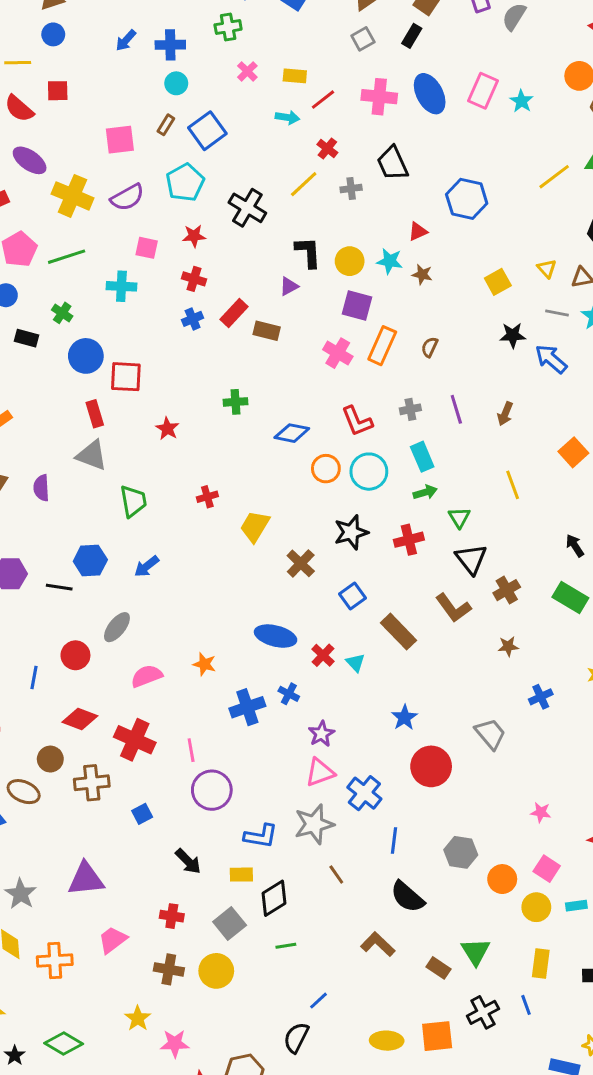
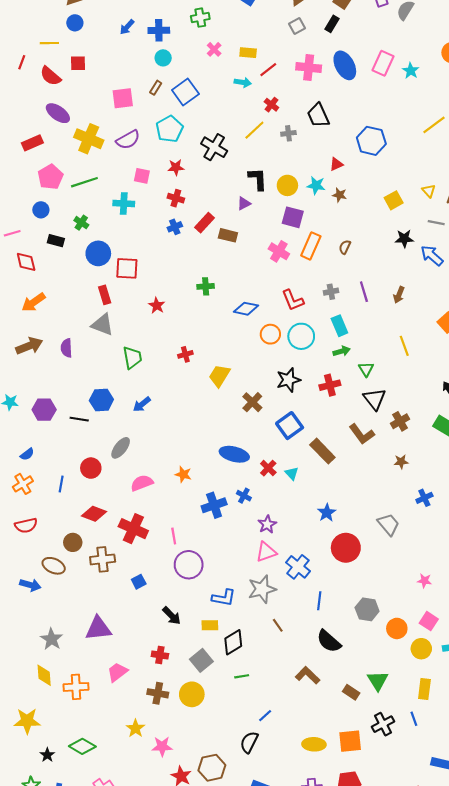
blue square: (353, 596) -> (290, 426), size x1.4

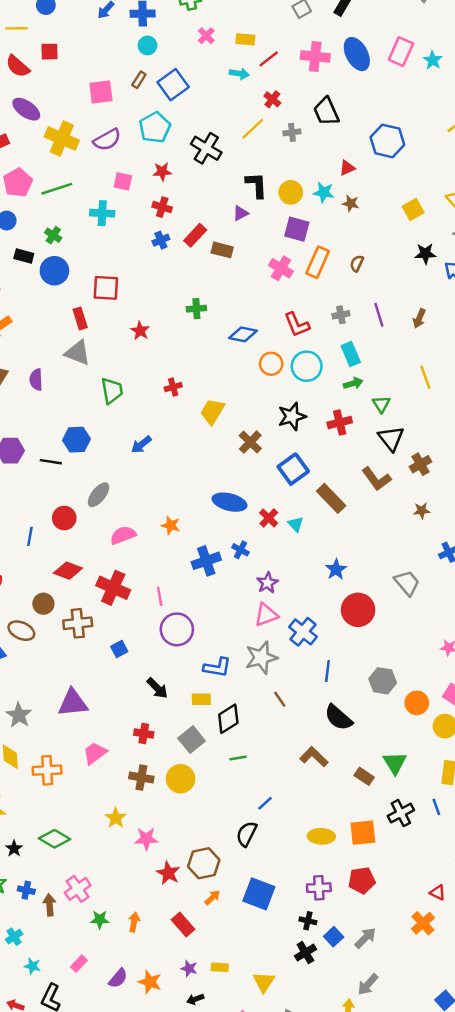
blue circle: (98, 253) -> (54, 271), moved
blue arrow: (142, 404) -> (141, 445), moved

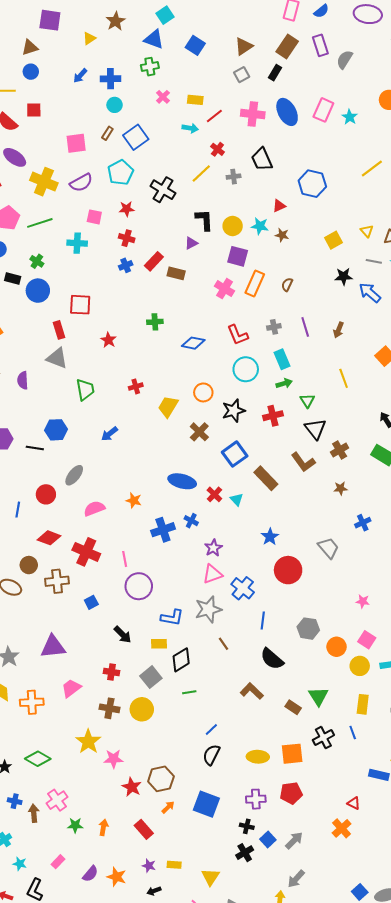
orange circle: (271, 364) -> (203, 392), moved
yellow star: (116, 818) -> (88, 742), size x1.4
black semicircle: (247, 834) -> (211, 755), moved

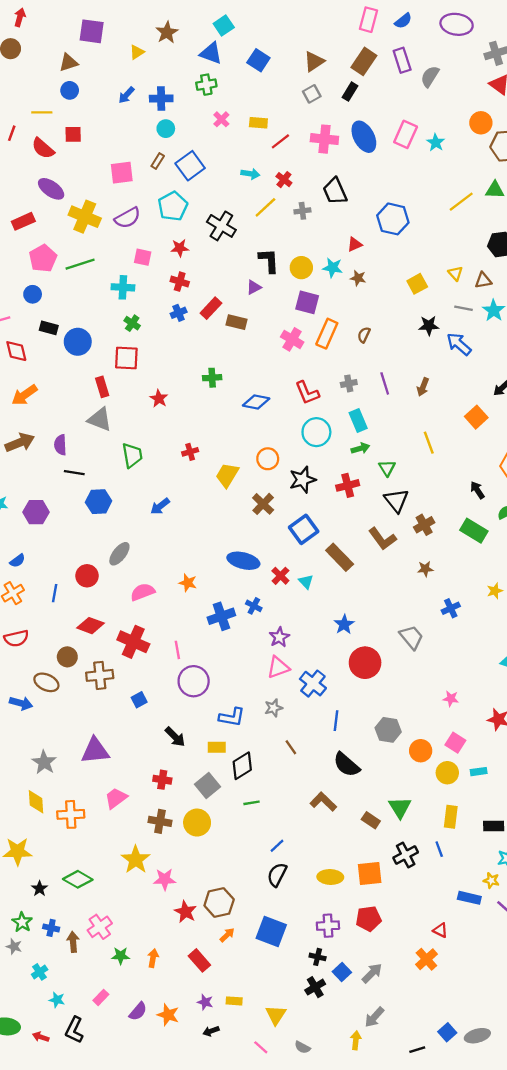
cyan arrow: (190, 128) -> (250, 174), moved
green cross: (37, 261) -> (132, 323), moved
black line: (35, 448) -> (74, 473), moved
gray star: (208, 609) -> (274, 708), size x0.6

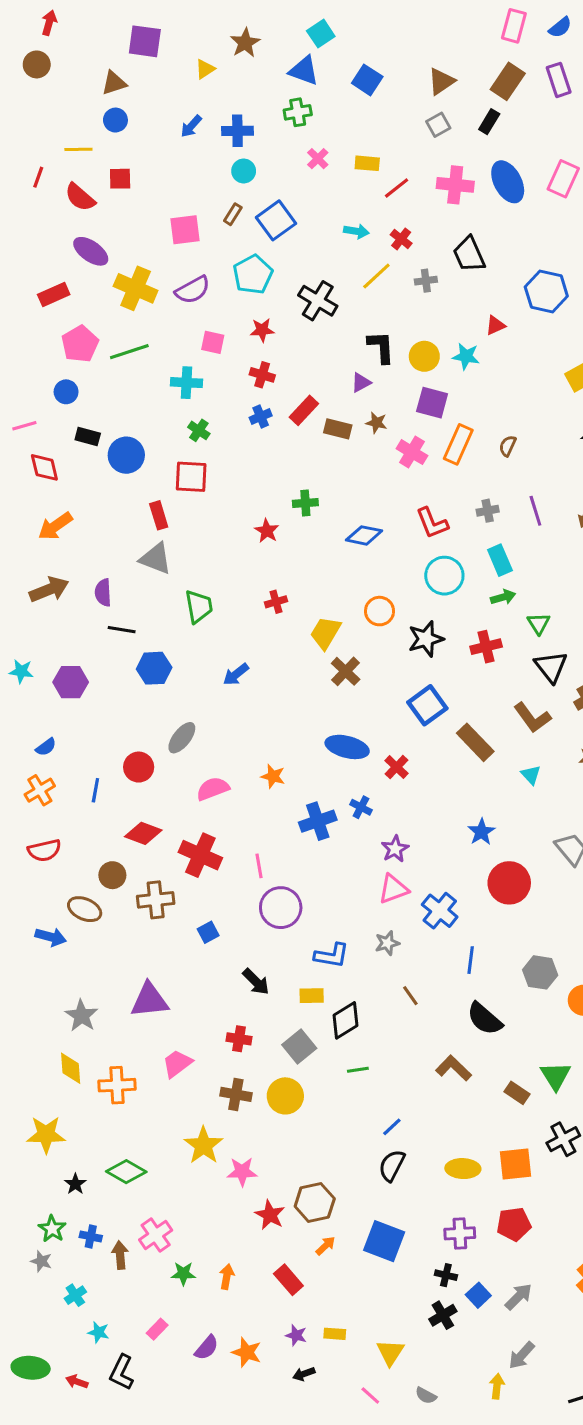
brown star: (358, 278) -> (376, 423), moved
red star: (159, 399) -> (267, 531), moved
brown cross: (263, 504) -> (346, 671), moved
cyan triangle: (306, 582) -> (531, 775), moved

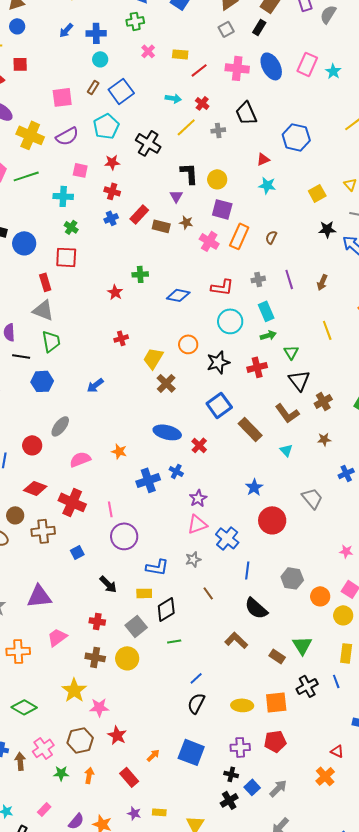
cyan star: (466, 356) -> (267, 185), moved
purple triangle: (361, 383) -> (176, 196), turned -32
red L-shape: (432, 523) -> (222, 287), turned -60
green trapezoid: (199, 606) -> (51, 341), moved
brown hexagon: (315, 1203) -> (80, 740), moved

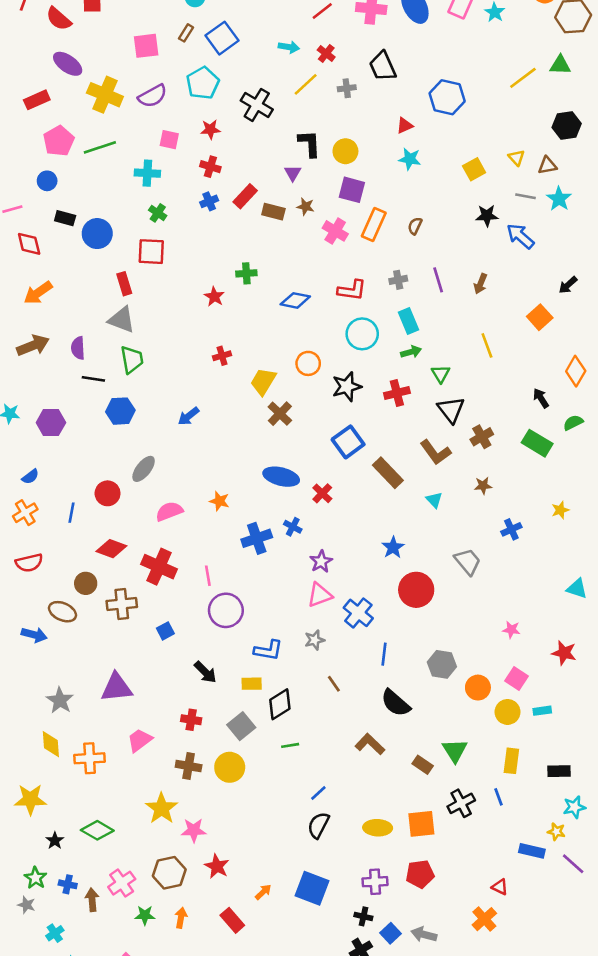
gray arrow: (278, 788) -> (424, 934), turned -120

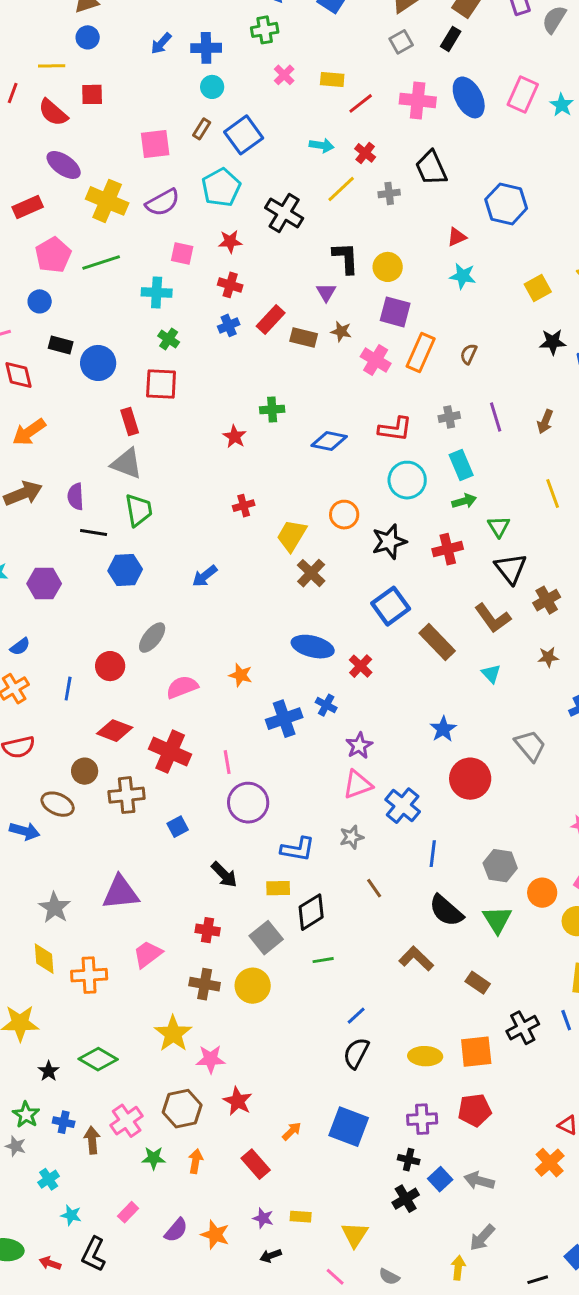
green triangle: (455, 751) -> (497, 920), moved

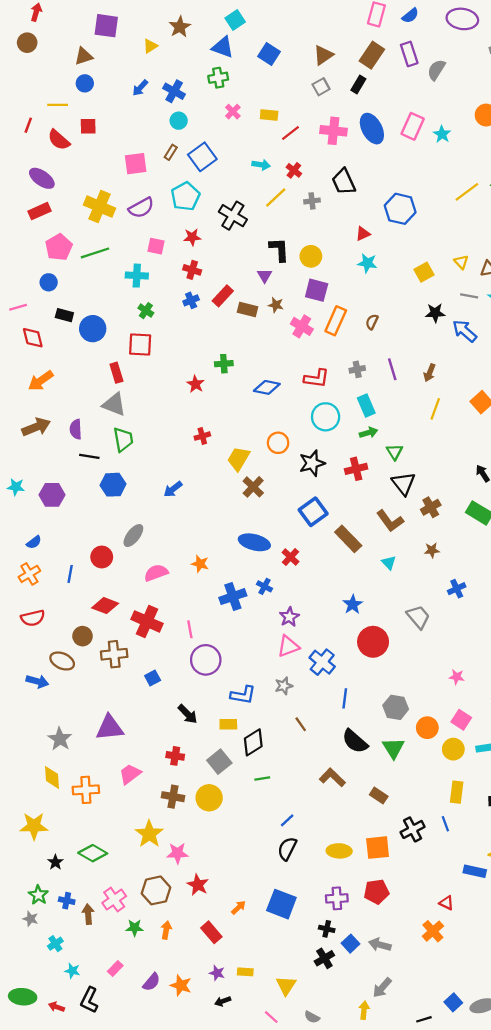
blue cross: (206, 48) -> (174, 91), turned 30
purple ellipse: (64, 165) -> (42, 178), moved
yellow line: (553, 494) -> (435, 409), moved, turned 40

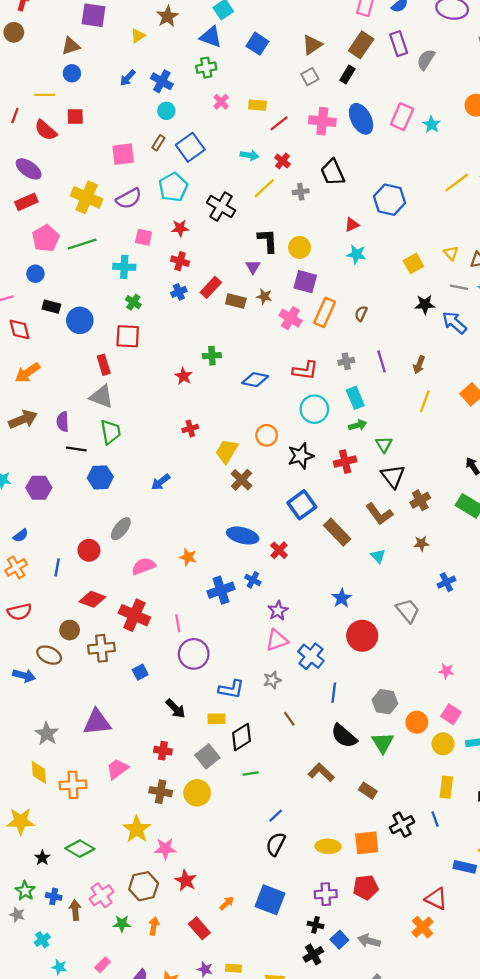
red triangle: (447, 903) -> (436, 899), size x1.5

